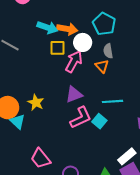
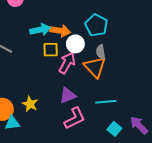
cyan arrow: (47, 27) -> (40, 30), turned -30
orange triangle: (102, 66) -> (95, 67), size x1.6
cyan square: (99, 121) -> (114, 129), moved
cyan triangle: (17, 122) -> (12, 123), turned -49

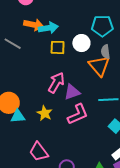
cyan pentagon: (96, 25) -> (102, 26), turned -30
orange arrow: (60, 31) -> (34, 25), moved
pink arrow: (67, 63) -> (56, 83), moved
yellow star: (30, 104) -> (45, 113), moved

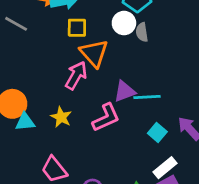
white circle: (81, 43) -> (124, 23), moved
orange triangle: (99, 66) -> (94, 53), moved
purple triangle: (72, 92) -> (125, 91), moved

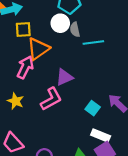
orange triangle: (94, 53) -> (38, 49), turned 40
cyan line: (147, 97) -> (93, 43), moved
white rectangle: (165, 168) -> (101, 135), turned 66

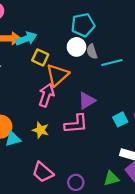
yellow square: (23, 29) -> (40, 57), turned 35
pink L-shape: (51, 99) -> (76, 124), turned 30
cyan square: (93, 108) -> (120, 119), moved, turned 32

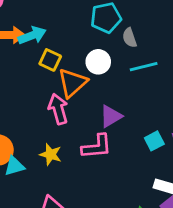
white circle: (77, 47) -> (98, 62), moved
gray semicircle: (92, 52) -> (129, 38), moved
pink arrow: (46, 95) -> (58, 109), turned -35

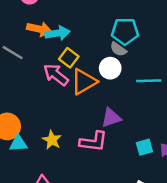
gray semicircle: (129, 38) -> (118, 49), moved, turned -48
pink arrow: (58, 109) -> (56, 75), moved, turned -48

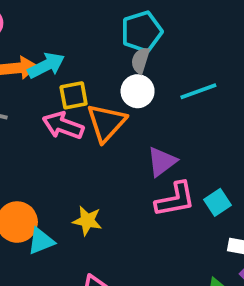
gray semicircle: (118, 49) -> (140, 60), turned 90
yellow square: (69, 58) -> (74, 95), turned -30
pink L-shape: (93, 142) -> (175, 199), moved
cyan square: (144, 147) -> (218, 202), moved

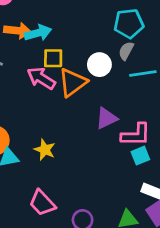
cyan pentagon: (142, 32) -> (129, 23), moved
gray semicircle: (140, 60) -> (126, 51), moved
pink L-shape: (175, 199) -> (136, 135), moved

